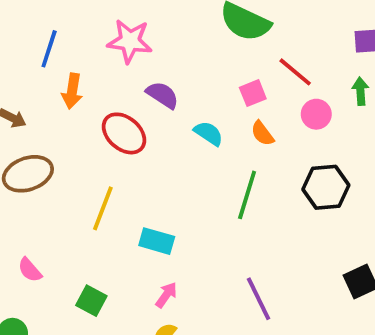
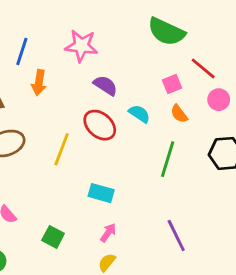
red ellipse: (124, 133) -> (100, 125), moved
yellow line: (103, 208) -> (62, 149), moved

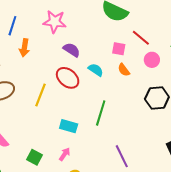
pink square: (172, 84) -> (119, 49), turned 32
green line: (168, 159) -> (101, 113), moved
pink arrow: (108, 233) -> (65, 154), moved

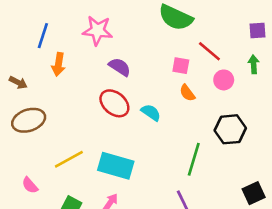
cyan semicircle: (96, 70) -> (151, 112), moved
yellow line: (40, 95) -> (69, 159), moved, turned 40
green line: (101, 113) -> (194, 159), moved
cyan rectangle: (69, 126) -> (116, 166), size x1.5

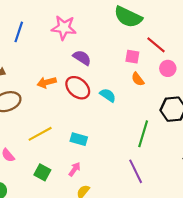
orange arrow: (59, 64) -> (47, 82), moved, turned 66
cyan rectangle: (116, 166) -> (79, 139), size x0.6

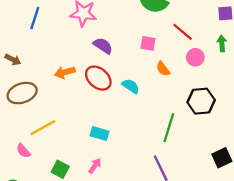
pink square: (132, 57) -> (148, 43), moved
yellow line: (40, 134) -> (43, 128), moved

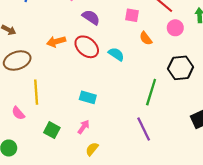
yellow line: (43, 128) -> (36, 92), turned -65

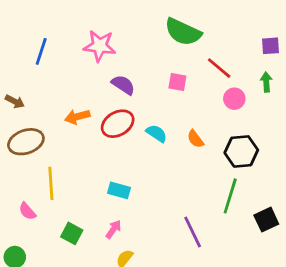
orange semicircle: (146, 38) -> (195, 139), moved
red ellipse: (87, 47) -> (118, 124), turned -70
green line: (151, 92) -> (230, 196), moved

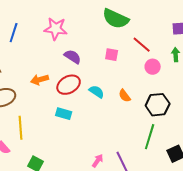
cyan rectangle: (119, 190) -> (64, 114), moved
pink arrow: (113, 229) -> (98, 161), moved

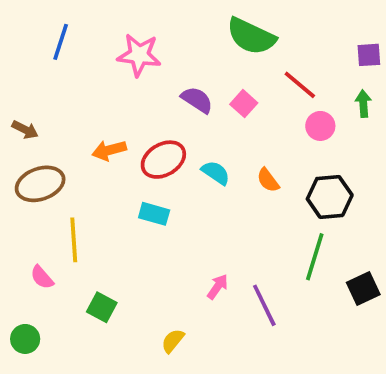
blue line: (14, 33) -> (61, 42), moved
pink square: (112, 55) -> (244, 104), turned 32
purple semicircle: (73, 57) -> (197, 100), moved
pink arrow: (98, 161) -> (218, 287), moved

